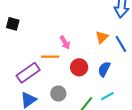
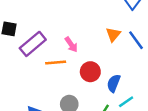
blue semicircle: (104, 69) -> (114, 83), moved
purple rectangle: (28, 73) -> (33, 44), moved

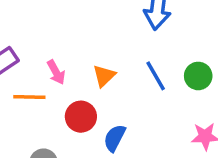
orange triangle: (113, 34) -> (104, 76), moved

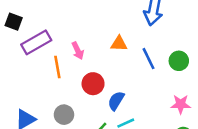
orange triangle: (104, 76) -> (119, 44), moved, turned 42
orange line: (29, 97) -> (57, 67), turned 75

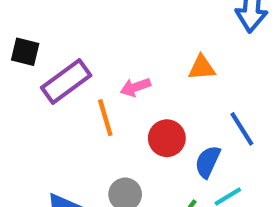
pink arrow: (78, 51) -> (135, 87), turned 102
blue line: (148, 59) -> (242, 129), moved

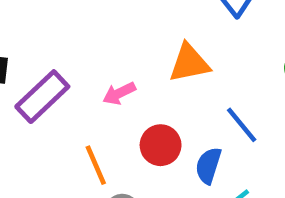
orange triangle: (202, 68) -> (189, 63), size x1.4
orange line: (105, 118) -> (96, 165), moved

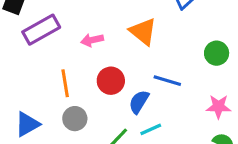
orange triangle: (189, 63) -> (143, 32), turned 36
blue line: (242, 125) -> (167, 81), turned -48

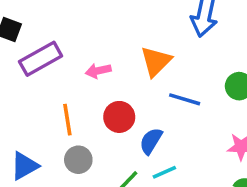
orange triangle: (143, 32) -> (156, 61), turned 36
blue line: (167, 81) -> (185, 99), moved

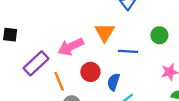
purple rectangle: (41, 59) -> (36, 63), moved
pink arrow: (98, 71) -> (71, 47), size x1.6

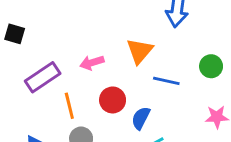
pink arrow: (71, 47) -> (92, 63), size x0.7

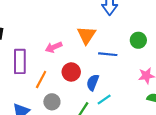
purple rectangle: (43, 77) -> (20, 61), turned -50
orange line: (69, 106) -> (41, 79), turned 48

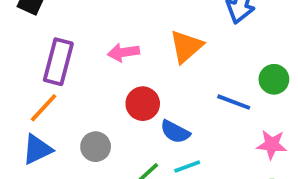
blue line: (108, 54) -> (234, 102), moved
orange line: (41, 79) -> (44, 108), moved
blue semicircle: (93, 83) -> (175, 132), turned -98

